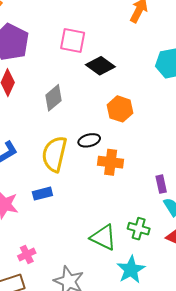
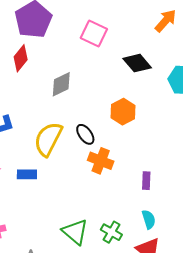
black diamond: (100, 66) -> (137, 63), moved
black ellipse: (89, 140) -> (85, 134), turned 55
purple rectangle: (161, 184) -> (146, 181), moved

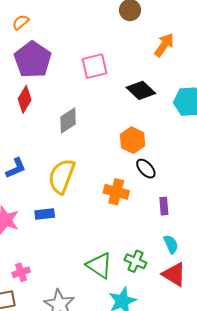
pink square: (94, 34) -> (95, 66), turned -32
black ellipse: (85, 134) -> (146, 169), moved

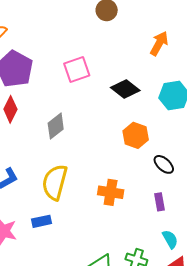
orange arrow: (164, 45) -> (159, 43), moved
orange hexagon: (133, 140) -> (136, 135), moved
black ellipse: (146, 169) -> (164, 164), moved

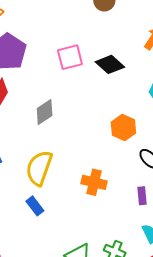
black diamond: (125, 89) -> (110, 64), moved
blue rectangle: (42, 221) -> (35, 206), moved, turned 60

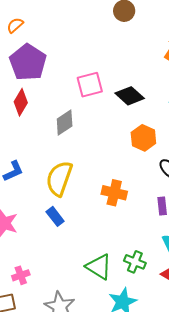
pink square: (70, 57) -> (90, 85), moved
black diamond: (110, 64) -> (130, 96), moved

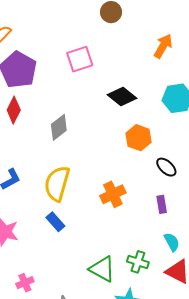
pink square: (90, 85) -> (80, 59), moved
orange cross: (114, 193) -> (113, 194), turned -35

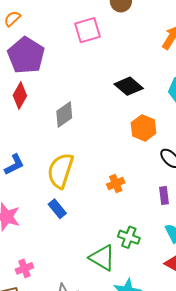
pink square: (80, 59) -> (88, 30), moved
orange cross: (113, 194) -> (116, 183), size x0.7
green cross: (138, 262) -> (129, 237), moved

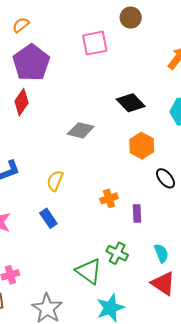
gray diamond: (64, 115) -> (81, 130), moved, turned 44
yellow semicircle: (60, 171) -> (55, 181), size x0.6
purple rectangle: (164, 195) -> (137, 213), moved

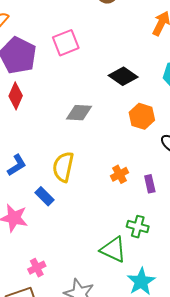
pink square: (95, 43) -> (66, 43), moved
yellow semicircle: (55, 181) -> (63, 167), size x1.4
blue rectangle: (48, 218) -> (45, 196), moved

